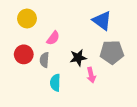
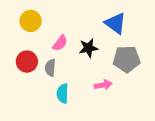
black star: (78, 58) -> (88, 48), moved
pink arrow: (91, 75) -> (103, 85), turned -88

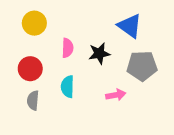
pink semicircle: (60, 43) -> (67, 48), turned -35
gray semicircle: (50, 68) -> (33, 100), moved
cyan semicircle: (63, 94) -> (67, 87), moved

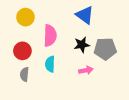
blue triangle: (130, 26) -> (85, 15), moved
pink semicircle: (67, 48) -> (50, 36), size x1.5
black star: (99, 53) -> (82, 45), moved

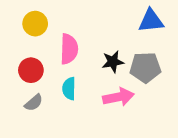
blue triangle: (85, 15) -> (151, 21), moved, turned -42
pink arrow: (86, 70) -> (118, 97), size x1.5
gray semicircle: (24, 74) -> (34, 103), turned -136

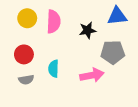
pink semicircle: (69, 49) -> (54, 22), moved
black star: (113, 62) -> (87, 30), moved
gray semicircle: (34, 103) -> (26, 80), turned 32

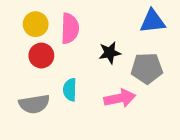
black star: (87, 30) -> (110, 53), moved
red circle: (24, 54) -> (41, 56), moved
gray semicircle: (26, 80) -> (34, 104), size x1.5

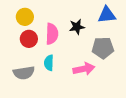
pink semicircle: (70, 28) -> (52, 34), moved
black star: (110, 53) -> (77, 27), moved

